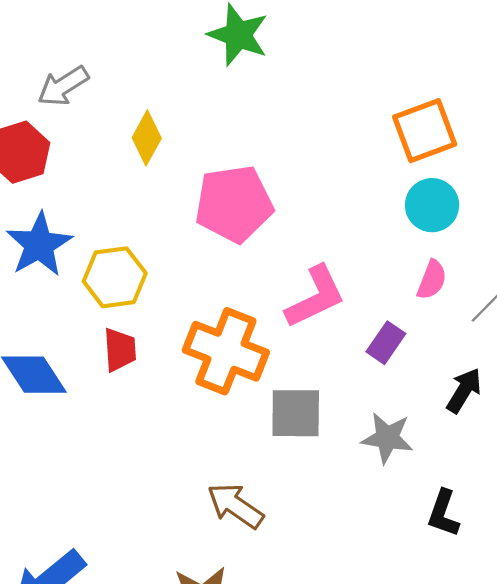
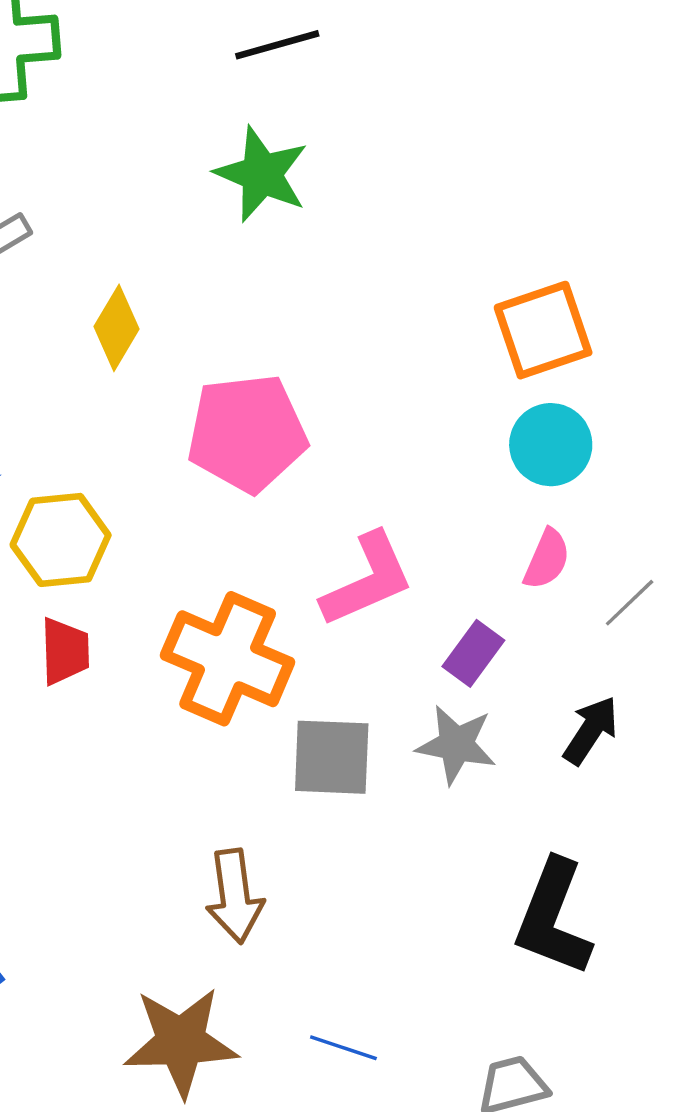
gray star: (387, 438) -> (456, 745), moved
brown arrow: (235, 506) -> (235, 896), turned -134
black L-shape: (443, 513) -> (553, 918), size x1.6

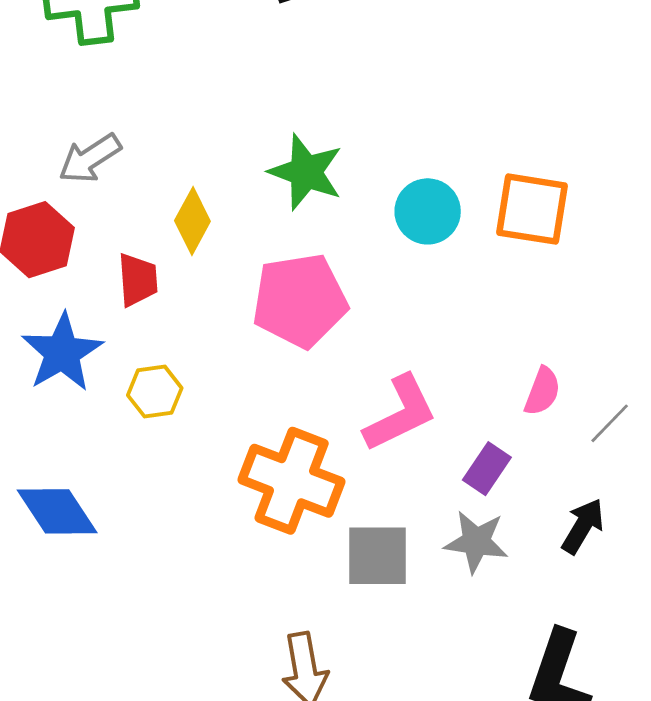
green star: (262, 174) -> (306, 172), moved
orange square: (543, 330) -> (532, 209), turned 30
cyan circle: (551, 445) -> (428, 211), moved
yellow hexagon: (61, 540) -> (155, 392), size x0.7
red trapezoid: (65, 651) -> (138, 280), moved

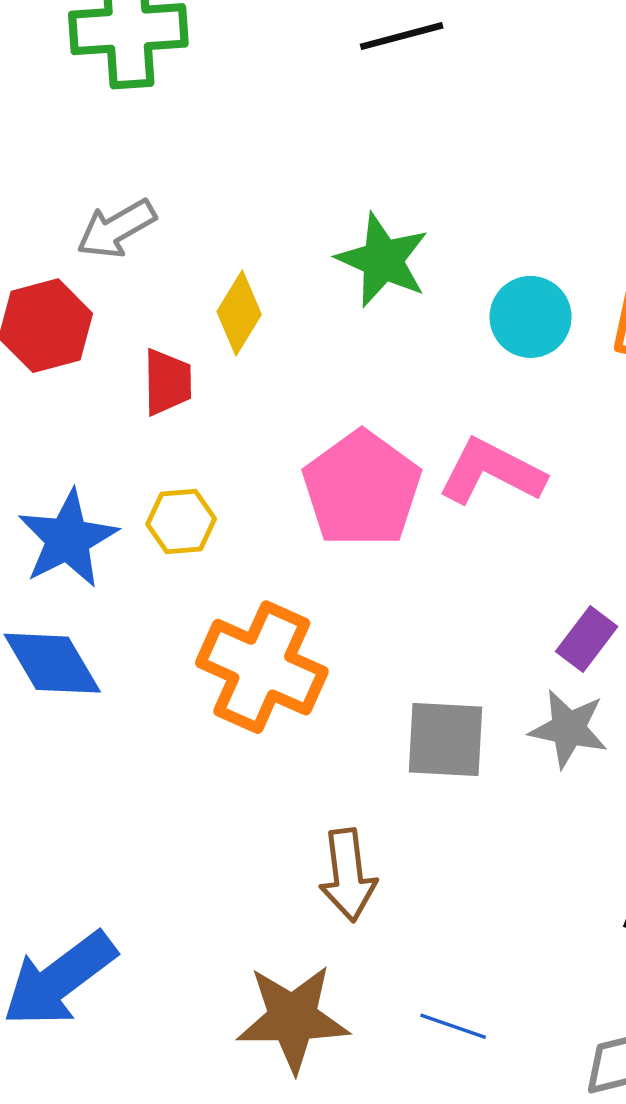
pink pentagon: (300, 301) -> (362, 489), moved, turned -30
blue star: (62, 352) -> (68, 539), moved
pink L-shape: (400, 413) -> (492, 472), moved, turned -130
orange cross: (292, 481) -> (262, 667), moved

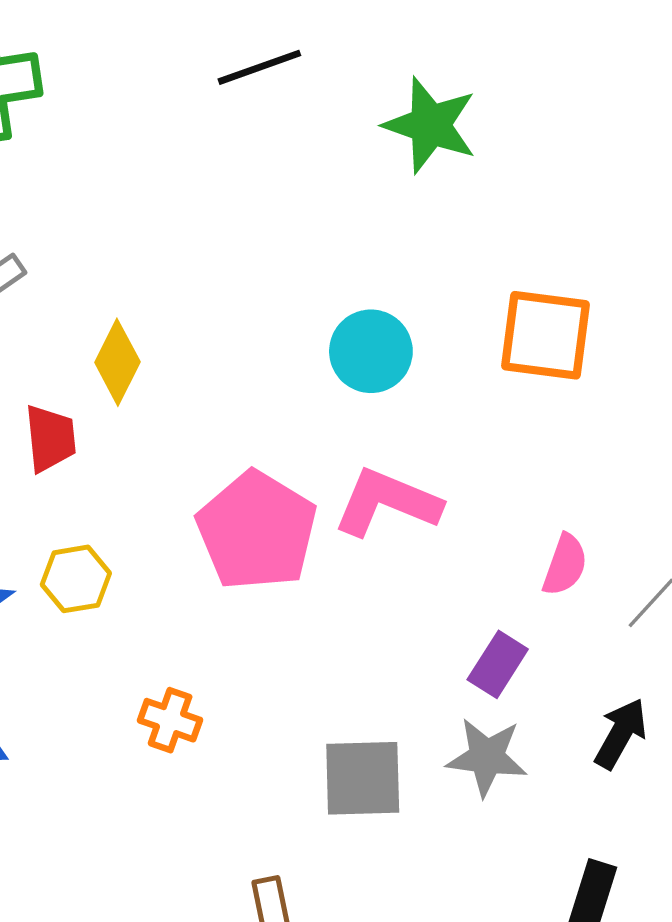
green star: (383, 260) -> (430, 125), moved
cyan circle: (531, 317) -> (371, 351), moved
orange cross: (262, 667) -> (170, 720), size x0.5

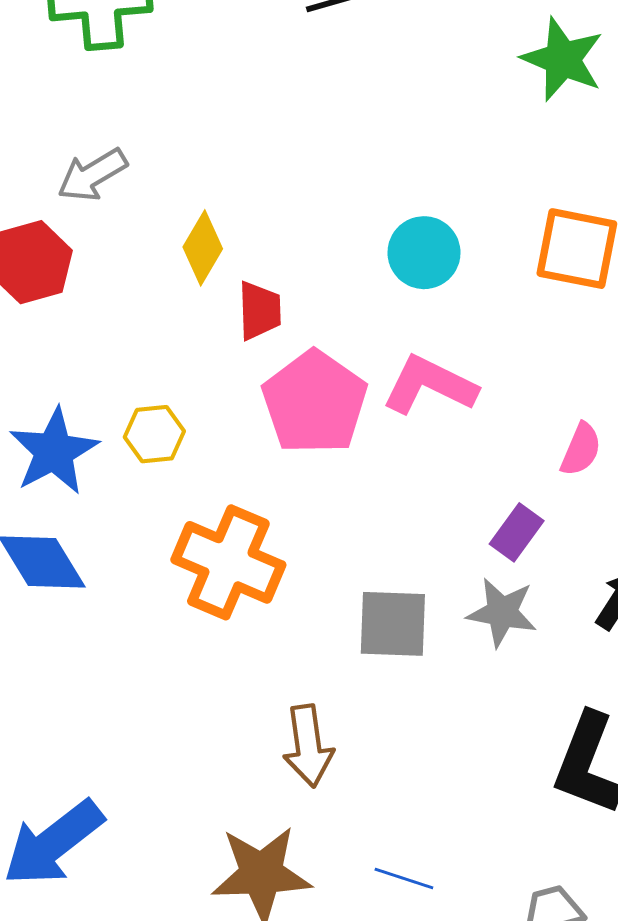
green star: (430, 125) -> (563, 59), moved
red trapezoid: (50, 438) -> (259, 311), moved
orange cross: (170, 720) -> (228, 562), size x2.0

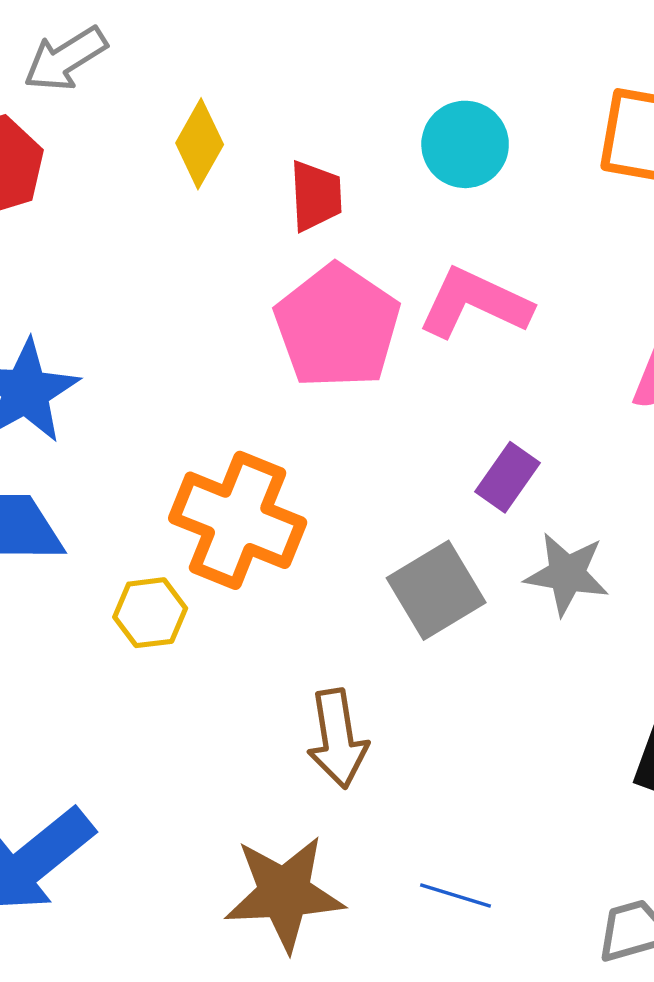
red trapezoid: (259, 311) -> (316, 196), moved
yellow hexagon: (154, 434) -> (150, 613), moved
purple rectangle: (517, 532) -> (508, 477), moved
gray square: (393, 624) -> (436, 590), turned -32

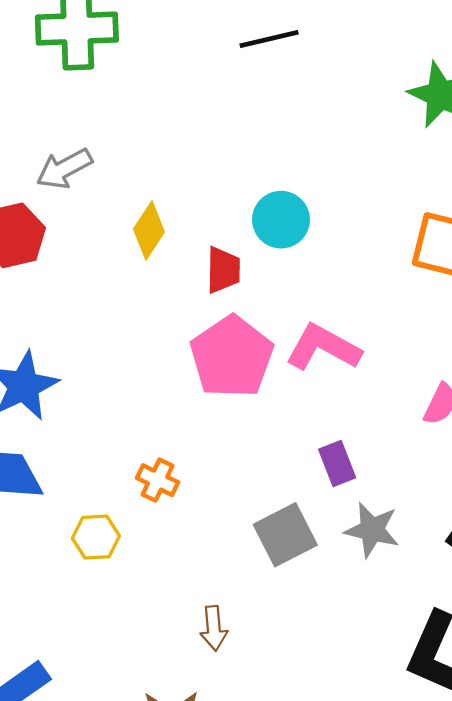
cyan circle: (465, 144) -> (281, 220), moved
purple rectangle: (508, 477) -> (337, 464), turned -60
orange cross: (238, 520) -> (158, 480), size x0.5
brown arrow: (337, 739) -> (214, 628), size x0.7

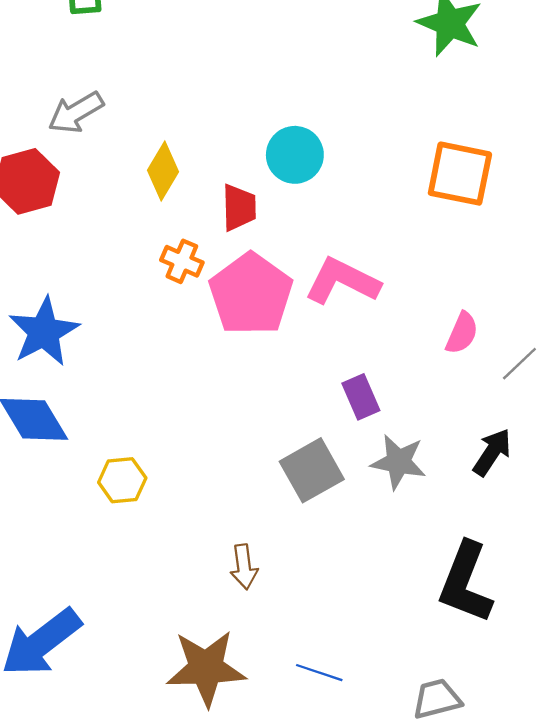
orange cross: (158, 480) -> (182, 261), moved

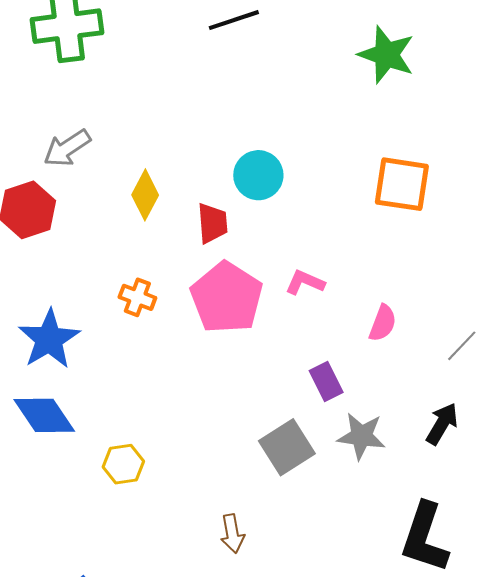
orange cross: (182, 261) -> (137, 297), moved
pink L-shape: (342, 281) -> (305, 282), size x0.6
pink semicircle: (462, 333) -> (383, 323), moved

